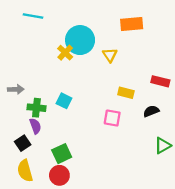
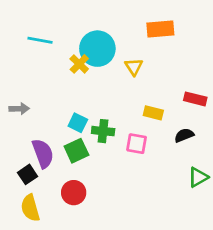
cyan line: (33, 16) -> (40, 40), moved
green cross: (36, 108) -> (103, 131), moved
purple semicircle: (35, 126) -> (43, 153), size x1.5
green square: (62, 154) -> (76, 151), moved
red circle: (59, 175) -> (74, 193), moved

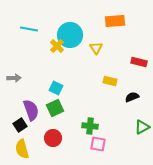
red rectangle: (195, 99) -> (139, 62), moved
green cross: (103, 131) -> (90, 126), moved
pink square: (137, 144) -> (98, 144), moved

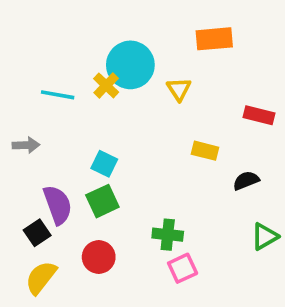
cyan line: (29, 29) -> (58, 95), moved
pink square: (98, 144) -> (183, 268), turned -35
yellow semicircle: (22, 149) -> (41, 278), turned 54

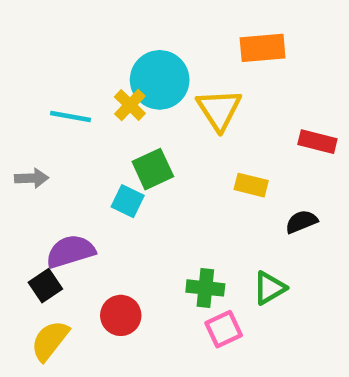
yellow triangle: (179, 89) -> (219, 110), size x1.5
green square: (102, 201) -> (153, 169), moved
purple semicircle: (58, 205) -> (70, 251), turned -87
green triangle: (265, 236) -> (269, 288), moved

